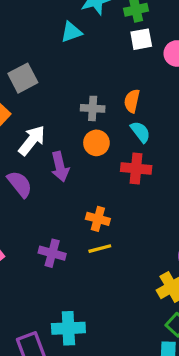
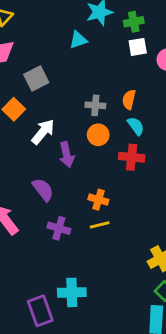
purple semicircle: (20, 184) -> (43, 190), moved

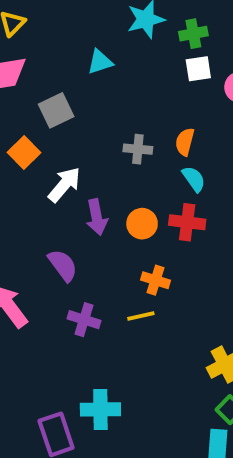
cyan triangle: (78, 40) -> (100, 62), moved
orange circle: (98, 135) -> (142, 224), moved
orange cross: (98, 200) -> (156, 280), moved

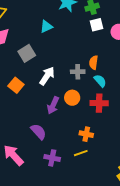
gray cross: (138, 149) -> (78, 72), moved
orange square: (24, 153) -> (16, 85), moved
white arrow: (64, 185) -> (47, 76), moved
purple arrow: (97, 217) -> (53, 105), turned 42
orange circle: (142, 224) -> (72, 98), moved

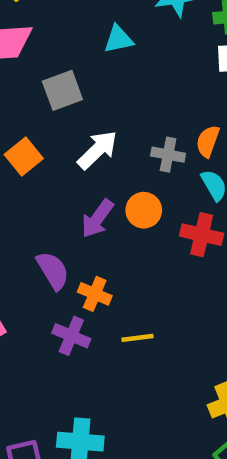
orange cross: (86, 134) -> (95, 294), moved

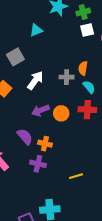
orange circle: (144, 210) -> (61, 113), moved
purple arrow: (97, 219) -> (40, 110), turned 42
yellow line: (138, 338) -> (76, 176), moved

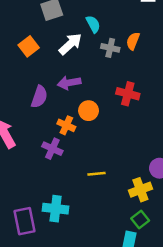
cyan semicircle: (89, 87) -> (93, 24), moved
orange circle: (61, 113) -> (89, 111), moved
purple semicircle: (25, 137) -> (39, 97), moved, turned 48

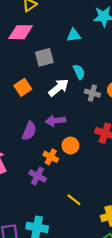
yellow line: (97, 174) -> (74, 200), turned 40

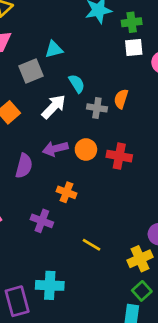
cyan triangle: (74, 35) -> (54, 49), moved
orange circle: (70, 145) -> (86, 150), moved
orange cross: (51, 157) -> (67, 192), moved

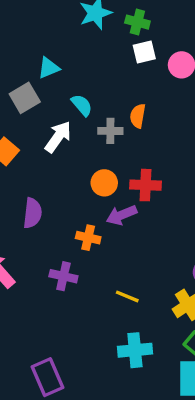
green cross: (132, 22) -> (137, 22), turned 30
purple arrow: (55, 149) -> (122, 215), moved
cyan cross: (50, 285) -> (135, 350), moved

